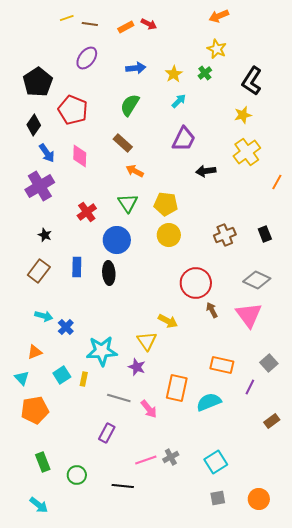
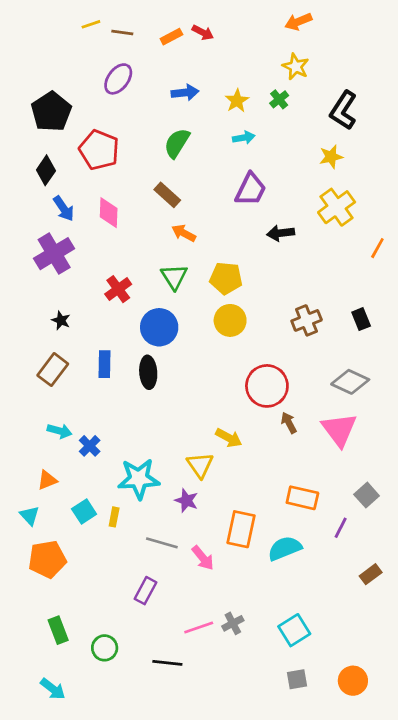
cyan arrow: (179, 101) -> (244, 138), turned 35

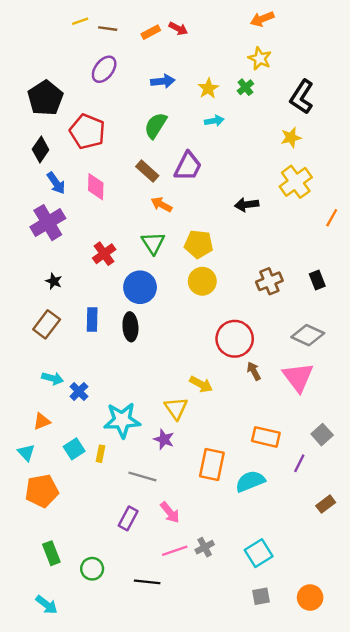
purple trapezoid: (251, 189) -> (188, 166), moved
pink arrow: (203, 558) -> (170, 512), moved

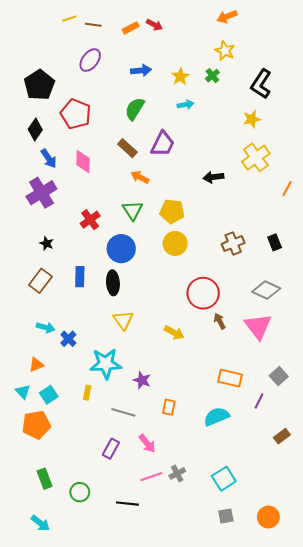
yellow triangle: (176, 408) -> (123, 320), moved
cyan square: (74, 449) -> (49, 395), moved
orange rectangle: (212, 465) -> (169, 407), moved, size x0.6

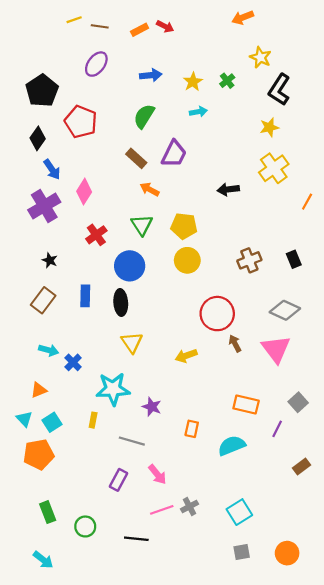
yellow star: (225, 51) -> (260, 57), moved
pink diamond: (83, 162) -> (84, 192), moved, turned 30
yellow arrow: (174, 333) -> (186, 356), turned 132
orange rectangle: (169, 407) -> (192, 429), moved

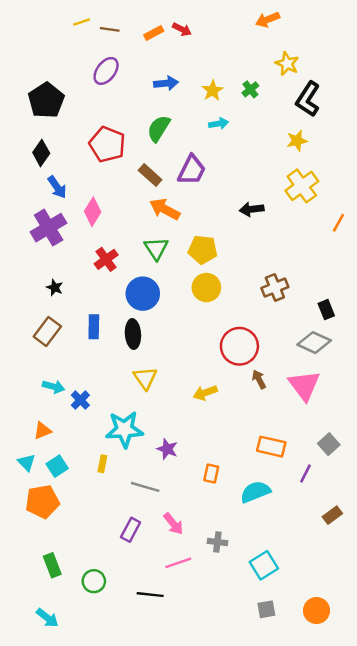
red pentagon: (81, 122) -> (107, 144), moved
orange arrow: (150, 189) -> (165, 209), size x1.4
black rectangle: (294, 259) -> (326, 310), moved
gray cross: (189, 507) -> (217, 542), moved, turned 35

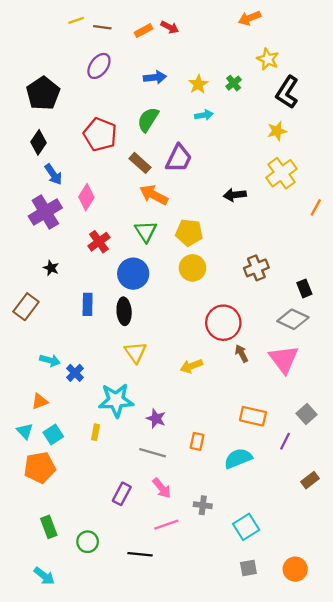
brown rectangle: (47, 332) -> (26, 307), moved
gray line: (145, 487) -> (153, 453), moved

